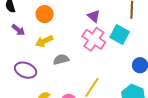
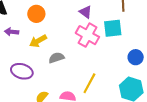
purple arrow: (18, 30) -> (12, 32), turned 152
cyan square: (120, 34) -> (113, 28), turned -30

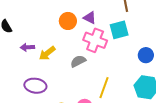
orange circle: (36, 14) -> (68, 21), moved
purple arrow: (12, 32) -> (27, 47), moved
gray semicircle: (56, 58) -> (78, 61), moved

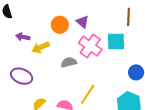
purple triangle: (90, 18) -> (82, 22), moved
orange circle: (68, 21) -> (60, 25), moved

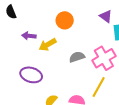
purple triangle: (82, 22) -> (106, 16), moved
pink cross: (90, 46) -> (104, 58), moved, turned 30

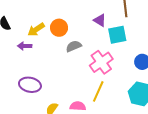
yellow arrow: (47, 45) -> (36, 30), moved
gray semicircle: (77, 57) -> (74, 46), moved

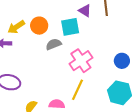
purple triangle: (100, 20) -> (85, 11), moved
cyan square: (117, 35) -> (70, 27), moved

